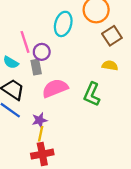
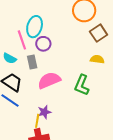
cyan ellipse: (63, 24) -> (35, 27), moved
purple circle: (42, 52) -> (43, 44), moved
purple star: (39, 120) -> (44, 112), moved

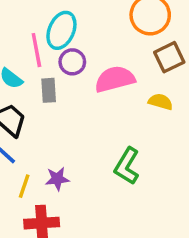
pink semicircle: (49, 80) -> (115, 79), moved
green L-shape: (82, 85) -> (127, 166), moved
yellow line: (37, 121) -> (24, 186), moved

